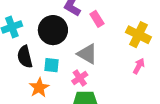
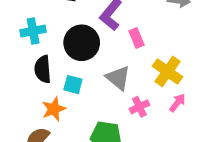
yellow cross: (138, 35) -> (167, 71), moved
pink cross: (80, 78) -> (139, 107), moved

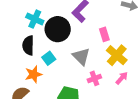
cyan cross: (33, 31) -> (35, 19), moved, turned 30
pink rectangle: (137, 38) -> (104, 34), moved
cyan square: (73, 85) -> (49, 58), turned 32

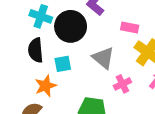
pink rectangle: (104, 34) -> (130, 28), turned -56
cyan square: (49, 58) -> (63, 64), turned 32

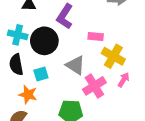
pink cross: (122, 84) -> (94, 86), size x1.5
orange star: (45, 86) -> (28, 95), turned -30

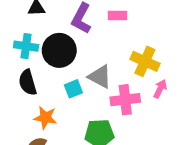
pink rectangle: (96, 37) -> (117, 15), moved
cyan square: (41, 74) -> (73, 89), moved
pink cross: (94, 86) -> (125, 100), turned 30

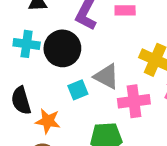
black semicircle: (28, 82) -> (21, 101), moved

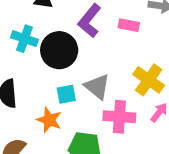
orange star: (48, 121) -> (49, 120), moved

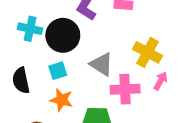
cyan square: (66, 94) -> (58, 71), moved

